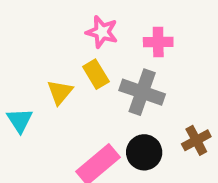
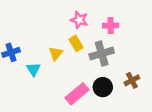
gray cross: (142, 92) -> (102, 54), turned -35

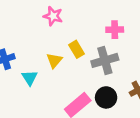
pink star: (79, 20) -> (53, 16), moved

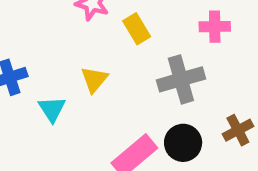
pink cross: (115, 30) -> (215, 27), moved
yellow rectangle: (76, 49) -> (137, 29), moved

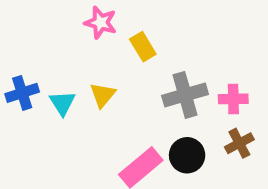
pink cross: (215, 27) -> (233, 99), moved
cyan triangle: (52, 109) -> (62, 103), moved

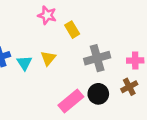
pink cross: (233, 99) -> (135, 61), moved

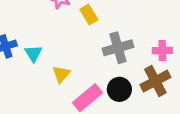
yellow triangle: (48, 58) -> (61, 74), moved
brown cross: (129, 87) -> (155, 81), size x1.5

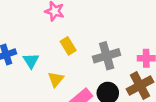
yellow rectangle: (89, 14) -> (68, 46), moved

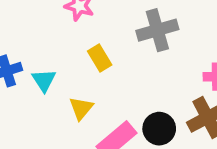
gray cross: (107, 56) -> (157, 30), moved

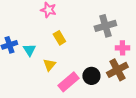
gray cross: (157, 30) -> (105, 26), moved

